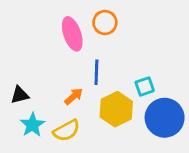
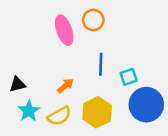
blue line: (96, 72) -> (101, 64), moved
yellow hexagon: (116, 109) -> (97, 112), moved

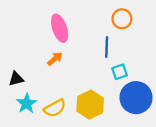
orange circle: (93, 20) -> (122, 19), moved
blue line: (101, 64) -> (107, 47), moved
orange arrow: (65, 86) -> (55, 59), moved

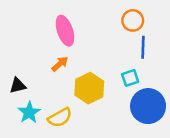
blue line: (107, 47) -> (143, 47), moved
yellow hexagon: (90, 105) -> (89, 88), moved

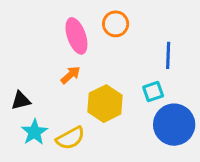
orange circle: (133, 20) -> (116, 24), moved

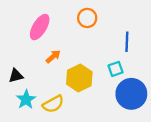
pink ellipse: (76, 36) -> (40, 27), moved, turned 50

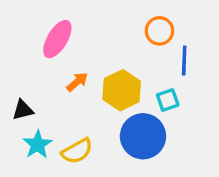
orange circle: (87, 18) -> (159, 31), moved
yellow hexagon: (79, 78) -> (122, 90), moved
blue circle: (131, 94) -> (143, 136), moved

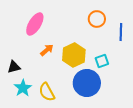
blue line: (184, 61) -> (121, 32), moved
yellow semicircle: (77, 151) -> (47, 92), turned 90

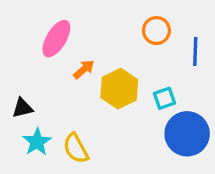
orange arrow: (47, 50) -> (84, 69), moved
blue circle: (87, 83) -> (187, 134), moved

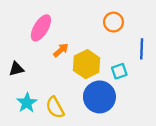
blue line: (195, 51) -> (142, 49), moved
black triangle: (23, 108) -> (16, 69), moved
blue circle: (187, 134) -> (99, 97), moved

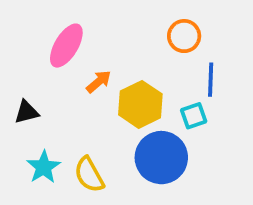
blue line: (142, 49) -> (211, 80), moved

